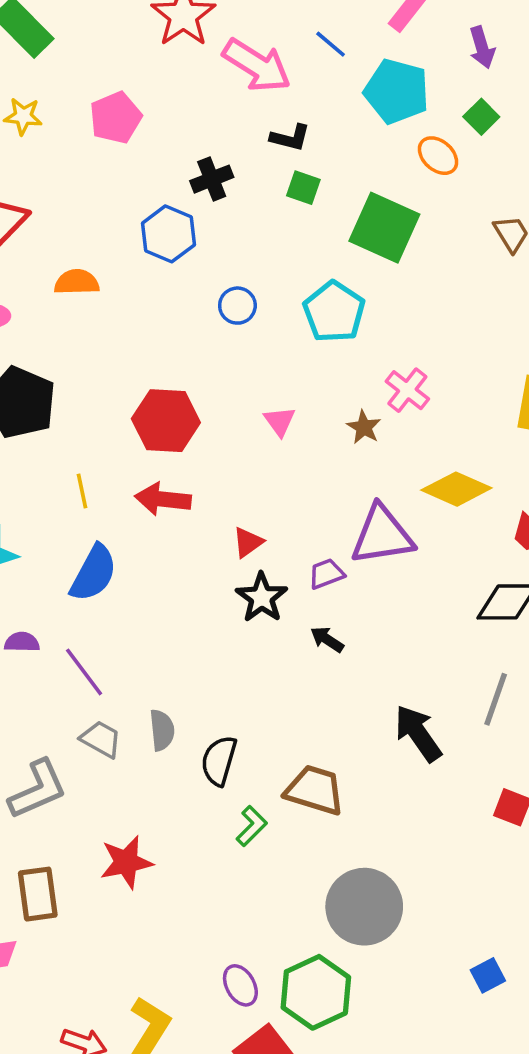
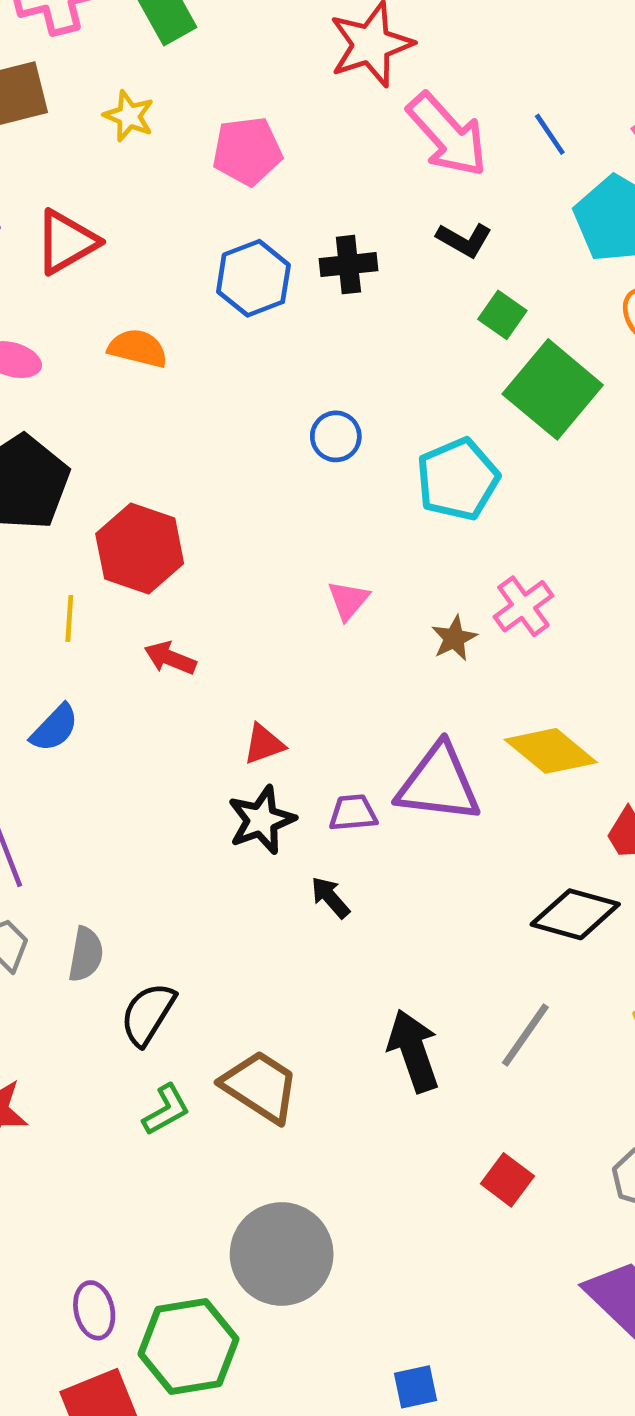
green square: (303, 188) -> (502, 315), moved
blue hexagon: (169, 234) -> (253, 278), moved
red hexagon: (166, 421) -> (140, 549), moved
red arrow: (163, 499) -> (170, 658), size x0.7
blue semicircle: (94, 573) -> (54, 728), size x0.7

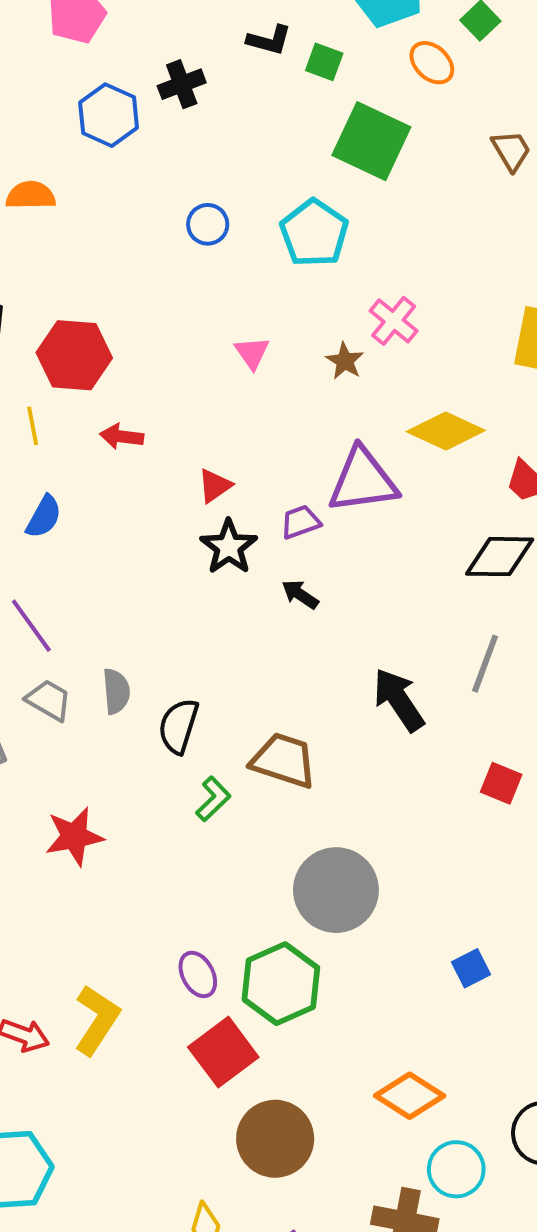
green square: (502, 315) -> (324, 62), moved

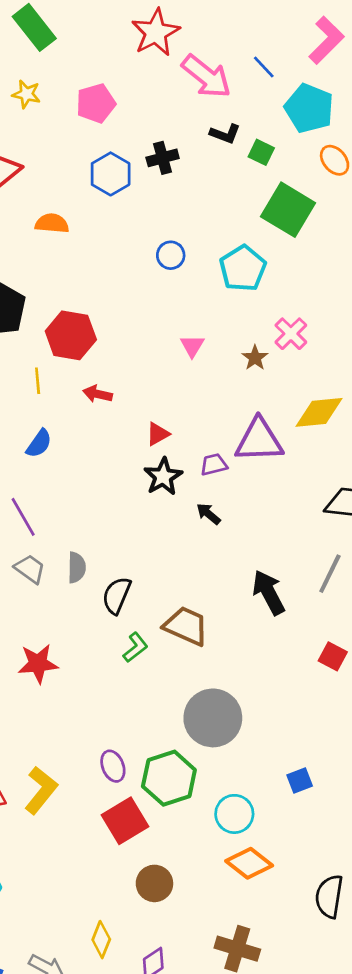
yellow diamond: (446, 431) -> (319, 412), turned -36
brown circle: (275, 1139) -> (154, 883), size x0.7
cyan circle: (456, 1169) -> (234, 814), moved

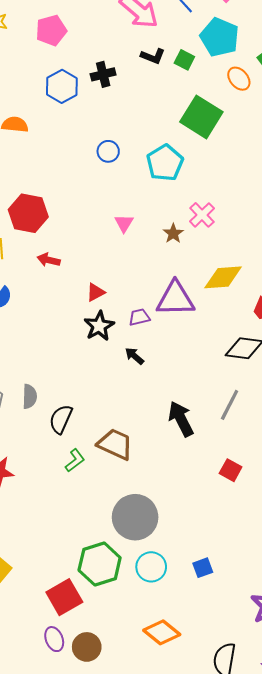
green square: (261, 152) -> (184, 60), moved
purple ellipse: (113, 766) -> (54, 639), moved
cyan circle: (234, 814) -> (151, 567), moved

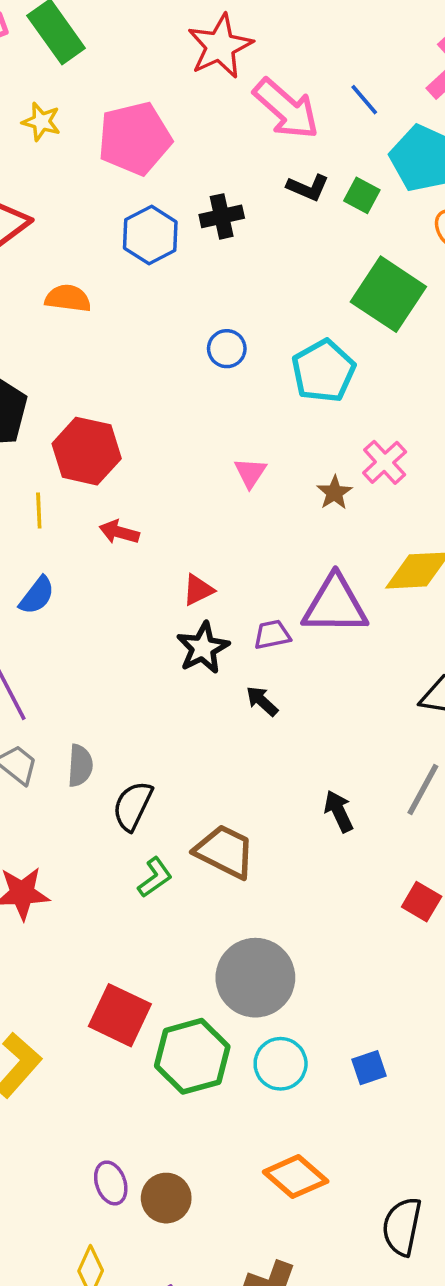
pink pentagon: (51, 30) -> (135, 138), size x1.4
black arrow: (181, 419) -> (339, 811), size x0.7
red square: (64, 597) -> (120, 1015), moved, turned -36

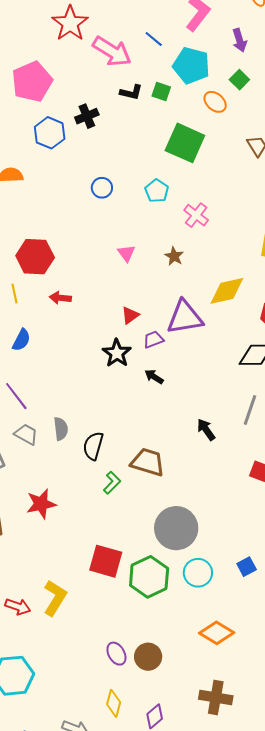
cyan pentagon: (323, 371) -> (157, 191), size x0.7
pink cross: (385, 462) -> (196, 215), moved
red triangle: (198, 590) -> (130, 315), moved

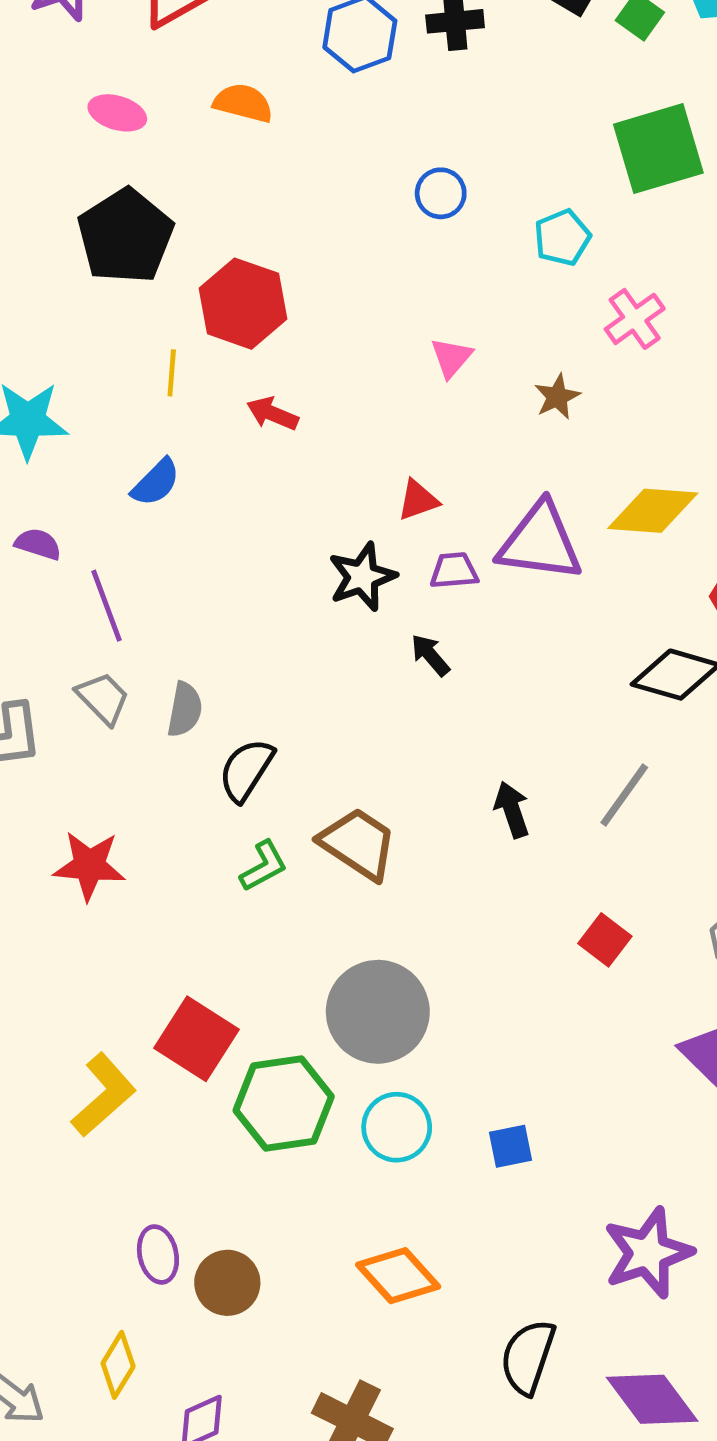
green square: (185, 143) -> (658, 149), turned 33
yellow L-shape: (55, 598) -> (103, 1095), moved

